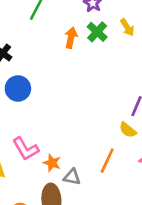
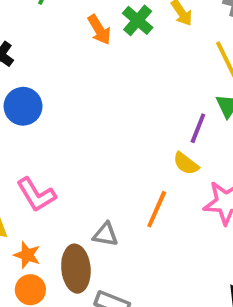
orange arrow: (71, 38) -> (99, 30), turned 138
orange star: (52, 163) -> (27, 255), moved

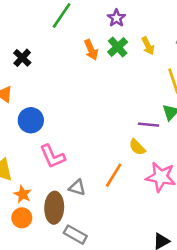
blue circle: (23, 106) -> (31, 120), moved
purple line: (198, 128) -> (148, 125), turned 66
pink L-shape: (36, 195) -> (52, 156), moved

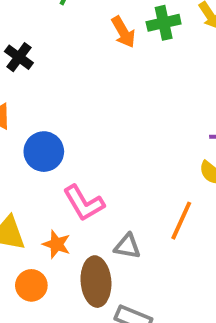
green cross: (118, 47) -> (164, 23), turned 36
orange star: (23, 194) -> (57, 244), moved
orange circle: (22, 218) -> (31, 285), moved

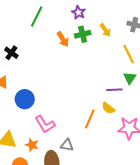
orange line: (181, 221) -> (90, 119), moved

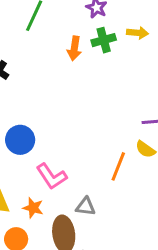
yellow arrow: (105, 30) -> (138, 33), turned -48
orange arrow: (63, 39) -> (74, 48), turned 42

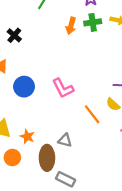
orange line: (118, 166) -> (92, 114), turned -66
pink L-shape: (52, 176) -> (63, 88), moved

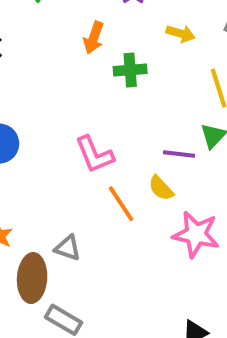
green cross: (93, 22) -> (130, 70), moved
pink L-shape: (63, 88) -> (94, 154), moved

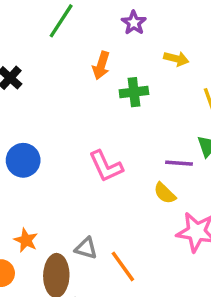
orange line: (121, 204) -> (123, 266), moved

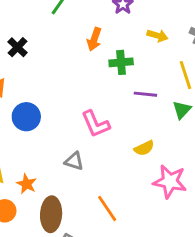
purple line: (179, 163) -> (145, 94), moved
yellow semicircle: (165, 193) -> (144, 148), turned -72
gray triangle: (86, 248) -> (74, 161), moved

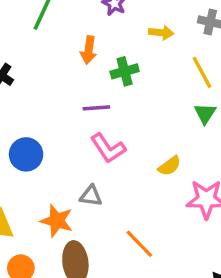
purple line: (145, 94) -> (96, 108), moved
orange star: (27, 184) -> (57, 221), moved, size x1.4

